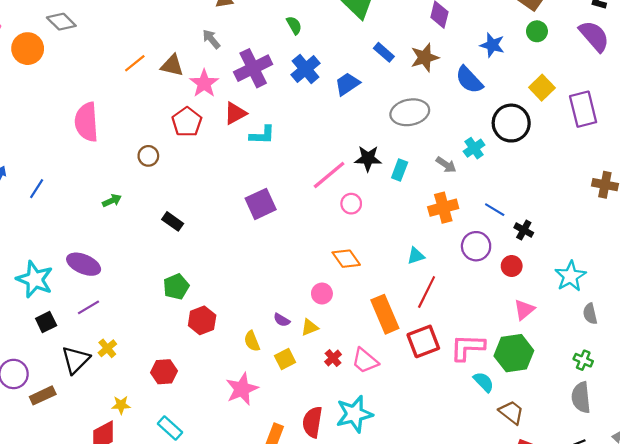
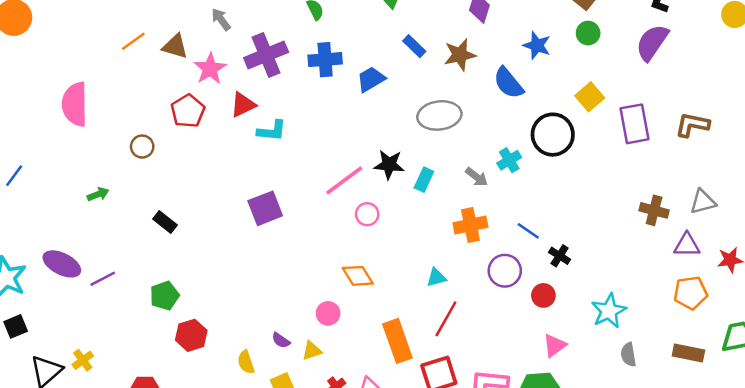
purple semicircle: (594, 36) -> (652, 42), turned -108
blue cross: (306, 69) -> (325, 60), turned 32
purple line: (88, 307) -> (103, 279), moved

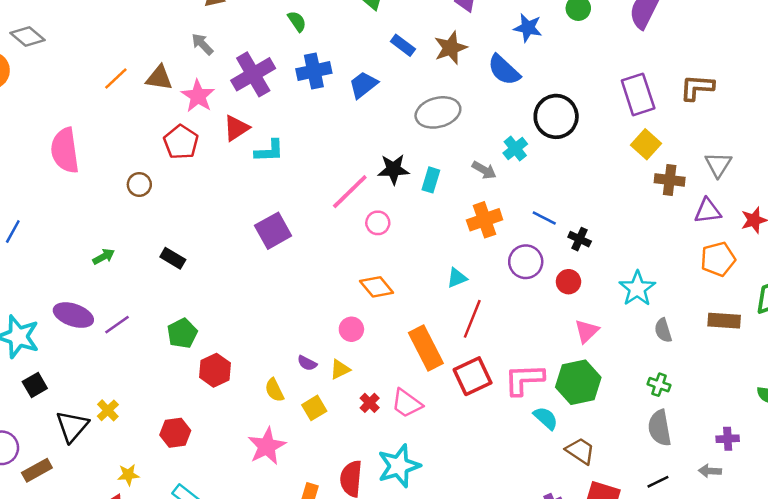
yellow square: (590, 97) -> (646, 144), moved
green arrow: (98, 194) -> (104, 257), moved
gray triangle: (703, 202) -> (718, 165), turned -36

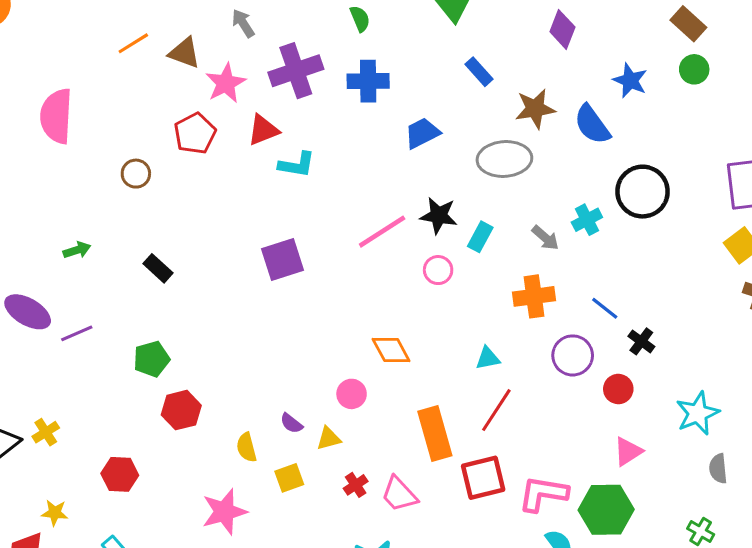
brown star: (451, 48) -> (535, 109), moved
blue trapezoid: (363, 85) -> (422, 133), moved
pink circle: (378, 223) -> (438, 270), moved

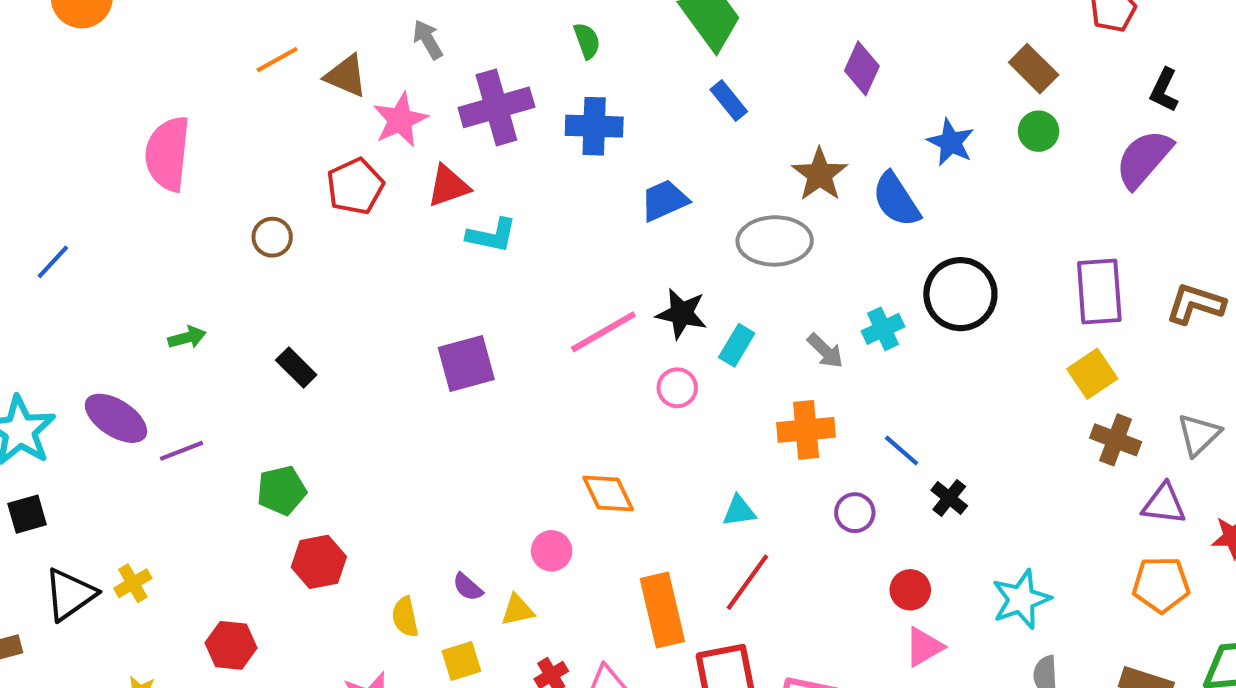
blue rectangle: (479, 72) -> (729, 100), moved
brown star: (535, 109) -> (820, 174), turned -30
purple circle: (573, 355) -> (855, 513), size x0.7
red circle: (618, 389) -> (910, 590), moved

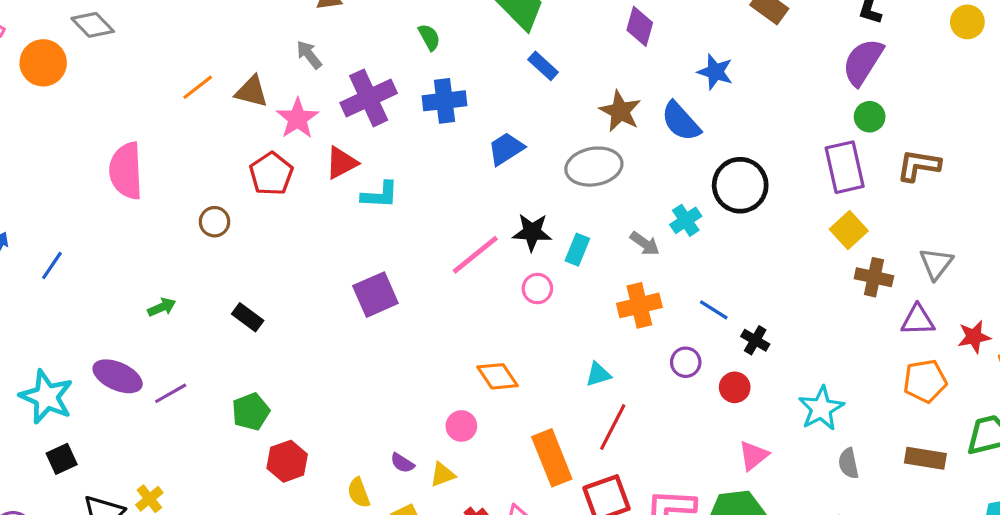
green circle: (1039, 131) -> (870, 117), moved
red circle: (910, 590) -> (735, 387), moved

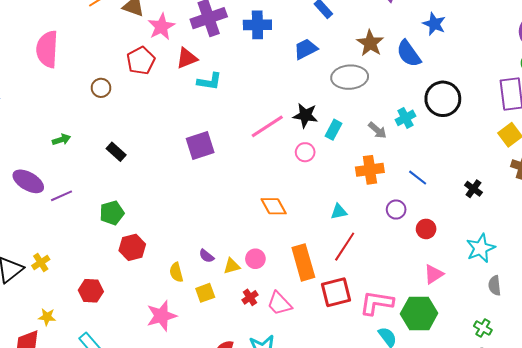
blue trapezoid: (506, 149) -> (306, 49), moved
black cross: (755, 340) -> (473, 189), moved
pink circle: (461, 426) -> (255, 259), moved

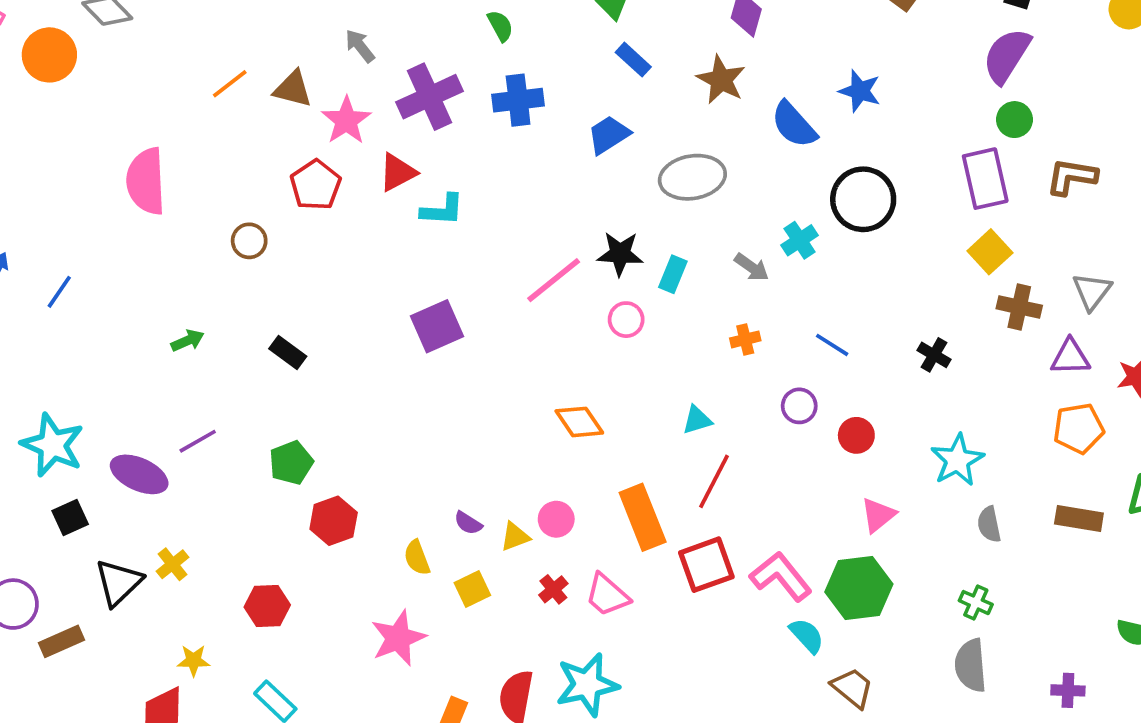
blue star: (434, 24) -> (860, 91), moved
brown star: (370, 43) -> (721, 80), moved
orange cross: (370, 170) -> (745, 339), size x0.6
purple ellipse: (28, 181) -> (139, 474), moved
pink L-shape: (376, 303) -> (781, 576), turned 48

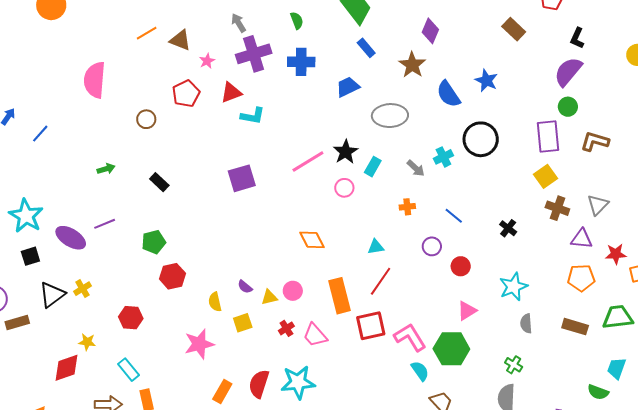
gray arrow: (360, 46) -> (238, 23), moved
pink star: (346, 120) -> (207, 61), size x0.6
black star: (620, 254) -> (346, 152), turned 30

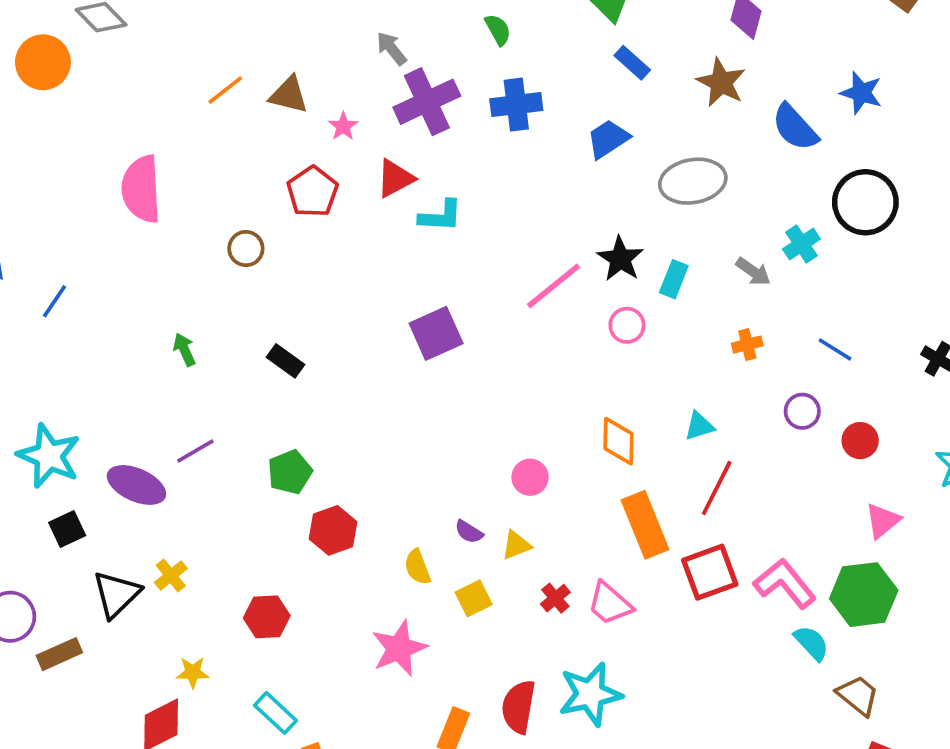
green arrow: (106, 169) -> (184, 350), turned -90
orange diamond: (312, 240) -> (619, 441), moved, turned 36
pink circle: (293, 291) -> (530, 477), moved

